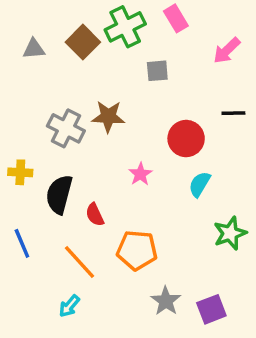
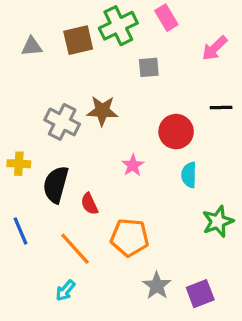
brown square: (83, 42) -> (78, 40), turned 32
cyan semicircle: (200, 184) -> (189, 175), turned -30

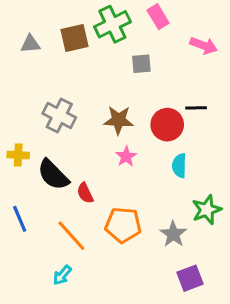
pink arrow: (215, 48) -> (204, 46), turned -116
black line: (221, 108) -> (196, 108), moved
brown star: (102, 111) -> (119, 120), moved
black semicircle: (56, 185) -> (53, 175), turned -60
gray star: (157, 286) -> (173, 234), moved

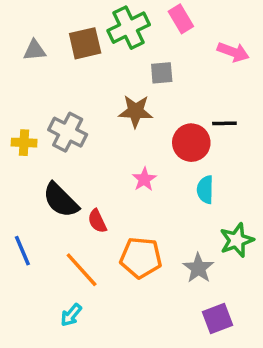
brown star: (119, 120) -> (136, 111), moved
yellow cross: (18, 155) -> (24, 143), moved

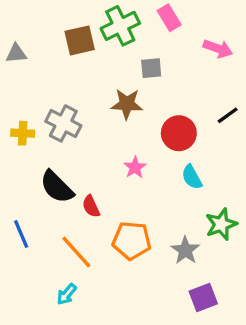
gray triangle: (35, 50) -> (16, 53), moved
black line: (224, 123) -> (228, 115), moved, turned -35
cyan semicircle: (205, 190) -> (192, 177), turned -30

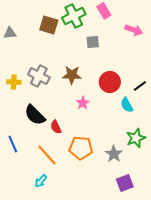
brown square: (80, 40) -> (49, 25), turned 30
brown star: (127, 104) -> (72, 75), moved
black line: (228, 115) -> (140, 86), moved
cyan semicircle: (192, 177) -> (127, 105), moved

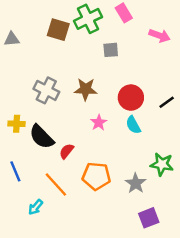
yellow cross: (14, 82) -> (17, 124), moved
cyan semicircle: (127, 105) -> (133, 125), moved
red semicircle: (56, 127) -> (67, 151), turned 64
green star: (136, 138) -> (162, 164), turned 30
cyan arrow: (41, 181) -> (36, 207), moved

